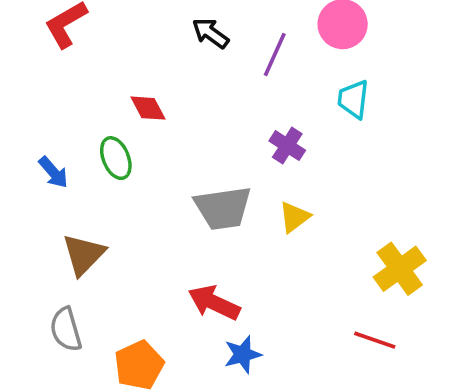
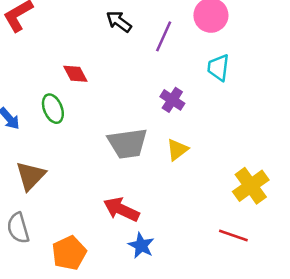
blue star: (243, 354) -> (141, 245), turned -30

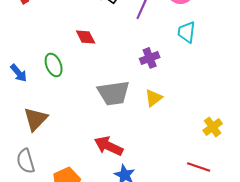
red diamond: (75, 74) -> (86, 37), moved
purple cross: (172, 100) -> (150, 58), turned 36
yellow cross: (251, 186) -> (213, 127), size x0.7

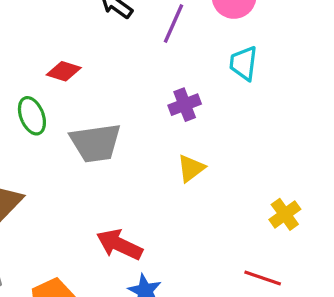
red diamond: (86, 37) -> (64, 71), moved, turned -45
gray trapezoid: (114, 93) -> (96, 143), moved

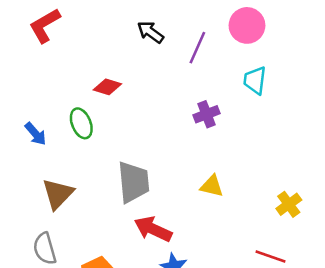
gray trapezoid: (96, 143) -> (133, 182), moved, turned -87
yellow triangle: (191, 168) -> (212, 186), moved, turned 50

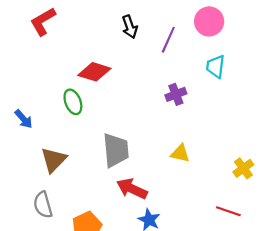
black arrow: (150, 32) -> (130, 27), turned -145
red diamond: (107, 87) -> (94, 72), size x1.4
blue arrow: (36, 134) -> (24, 119), moved

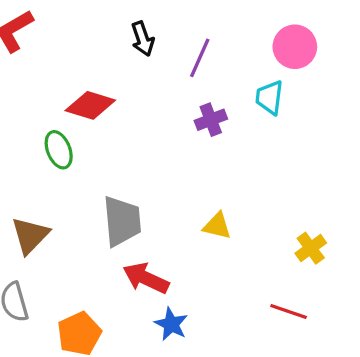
pink circle: (209, 21) -> (295, 47), moved
purple cross: (176, 94) -> (211, 120), moved

